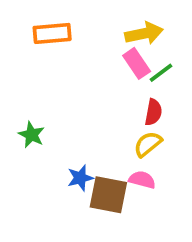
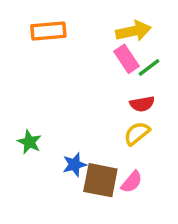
red semicircle: (153, 112) -> (142, 104), turned 70
green star: (31, 135) -> (29, 142), moved
pink semicircle: (142, 180) -> (132, 182), moved, turned 115

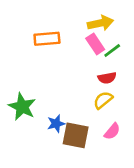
orange rectangle: (48, 31) -> (47, 39), moved
green star: (29, 142) -> (22, 107), size x1.5
pink semicircle: (132, 182) -> (112, 131), moved

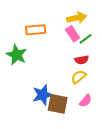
green star: (22, 107) -> (17, 55), moved
blue star: (56, 124) -> (43, 95), size x1.5

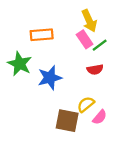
yellow arrow: (77, 18) -> (89, 21), turned 78
yellow semicircle: (79, 77) -> (86, 104), moved
blue star: (43, 95) -> (50, 78), moved

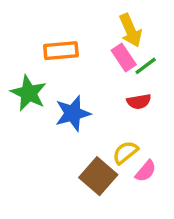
brown square: (67, 121) -> (98, 176), turned 30

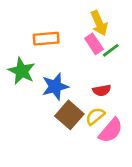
red semicircle: (139, 102) -> (102, 90), moved
pink semicircle: (146, 171) -> (111, 130), size x1.5
brown square: (98, 176) -> (69, 115), moved

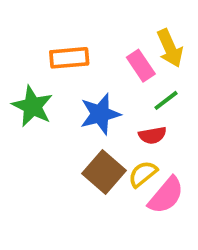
yellow arrow: (99, 23) -> (170, 48), moved
green line: (111, 50) -> (166, 100), moved
blue star: (55, 86) -> (100, 114), moved

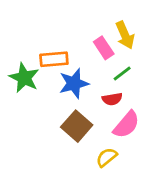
orange rectangle: (69, 58) -> (54, 59), moved
yellow semicircle: (143, 174) -> (107, 157), moved
pink semicircle: (166, 195) -> (126, 125), moved

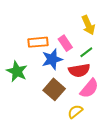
pink rectangle: (104, 48) -> (65, 43), moved
green star: (24, 78) -> (17, 71), moved
red semicircle: (112, 99) -> (79, 70), size x1.5

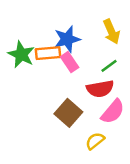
pink rectangle: (65, 43) -> (70, 62), moved
blue star: (52, 59) -> (67, 39), moved
green star: (17, 71) -> (21, 54), moved

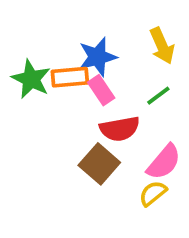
red semicircle: (100, 89) -> (120, 129), moved
yellow semicircle: (95, 141) -> (153, 193), moved

